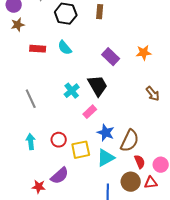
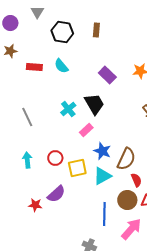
brown star: (18, 25) -> (10, 51), moved

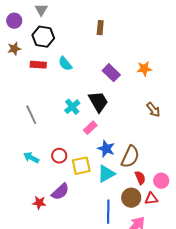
black hexagon: (62, 32) -> (43, 37), moved
cyan arrow: (27, 160) -> (31, 158), turned -56

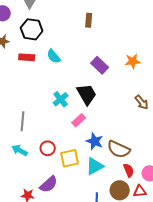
gray line: (31, 115) -> (23, 121), moved, turned 30
brown semicircle: (130, 157) -> (119, 149), turned 90

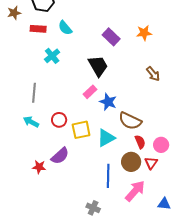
cyan cross: (61, 99) -> (52, 56), moved
blue star: (95, 141) -> (108, 102), moved
red triangle: (140, 191) -> (151, 163), turned -48

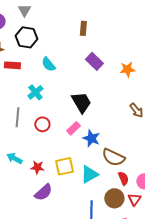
red rectangle: (38, 29) -> (12, 65), moved
purple rectangle: (111, 37) -> (94, 61), moved
gray line: (34, 93) -> (17, 117), moved
red circle: (59, 120) -> (42, 124), moved
red star: (39, 167) -> (37, 167), moved

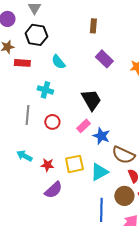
cyan cross: (35, 92) -> (45, 90), turned -35

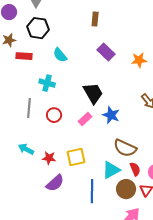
blue star: (101, 136) -> (111, 115), moved
cyan triangle: (99, 172) -> (111, 170), moved
blue line: (101, 210) -> (92, 191), moved

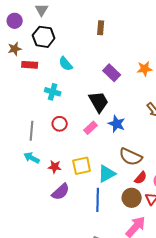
purple rectangle: (106, 52) -> (112, 73), moved
gray line: (29, 108) -> (32, 131), moved
red semicircle: (135, 169) -> (141, 178), turned 64
cyan triangle: (111, 170) -> (107, 174), moved

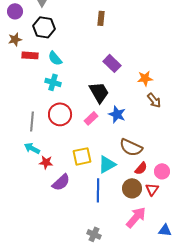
cyan semicircle: (66, 64) -> (55, 58), moved
orange star: (145, 69) -> (145, 78), moved
red circle: (60, 124) -> (60, 114), size x1.5
red star: (55, 167) -> (46, 162), moved

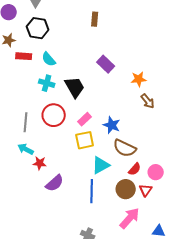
black trapezoid: (99, 92) -> (75, 87), moved
blue star: (117, 114) -> (112, 125), moved
yellow square: (82, 156) -> (85, 140), moved

